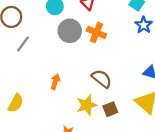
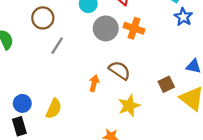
brown semicircle: (102, 79) -> (120, 70), moved
brown square: (110, 109) -> (166, 84), moved

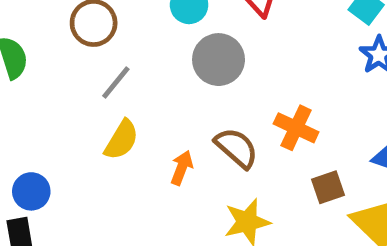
orange cross: (134, 28) -> (296, 128), moved
yellow semicircle: (54, 109) -> (122, 140), moved

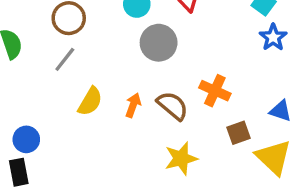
gray line: (116, 83) -> (65, 59), moved
orange arrow: (182, 168) -> (133, 105), moved

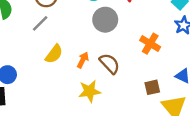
orange cross: (215, 91) -> (150, 44), moved
yellow star: (181, 159) -> (90, 91), moved

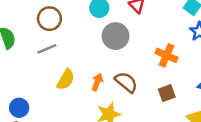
gray line: (40, 23) -> (47, 49), turned 30
brown square: (152, 87) -> (167, 93), moved

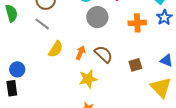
gray line: (47, 49) -> (42, 24), turned 56
orange cross: (167, 55) -> (137, 23), moved, turned -30

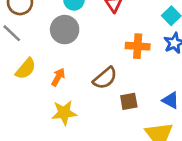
gray circle: (97, 17) -> (65, 30), moved
brown semicircle: (104, 54) -> (105, 78), moved, turned 90

